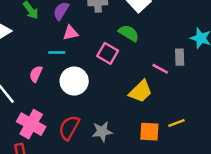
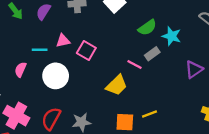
pink triangle: (71, 33) -> (63, 41), moved
green semicircle: (129, 33) -> (147, 28), moved, turned 114
gray rectangle: (180, 57) -> (152, 54), turned 56

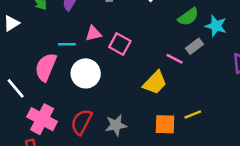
pink semicircle: (20, 70) -> (46, 67), size x1.6

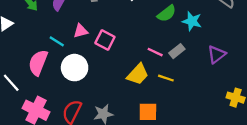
cyan line: (67, 44) -> (57, 41), turned 35
gray rectangle: (194, 46) -> (177, 51), moved
yellow line: (193, 115) -> (166, 78), moved, turned 42

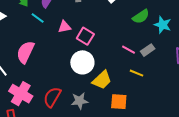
cyan line: (57, 41) -> (38, 18), moved
white circle: (75, 68) -> (82, 62), moved
yellow trapezoid: (138, 74) -> (102, 80), moved

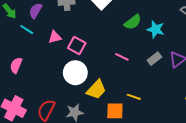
gray rectangle: (148, 50) -> (154, 59), moved
pink semicircle: (25, 52) -> (16, 65), size x0.7
yellow line: (137, 73) -> (134, 97), moved

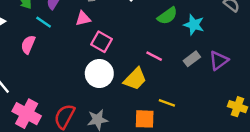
pink triangle: (55, 37) -> (83, 19), moved
pink semicircle: (16, 65) -> (28, 45), moved
yellow trapezoid: (96, 90) -> (135, 79), moved

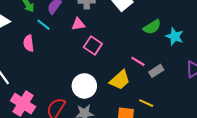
pink semicircle: (28, 45) -> (29, 43), turned -35
gray rectangle: (192, 59) -> (156, 71), moved
white circle: (99, 74) -> (84, 86), moved

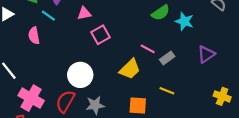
pink square: (93, 46) -> (100, 35), turned 30
white circle: (84, 86) -> (80, 75), moved
yellow line: (146, 103) -> (167, 91), moved

